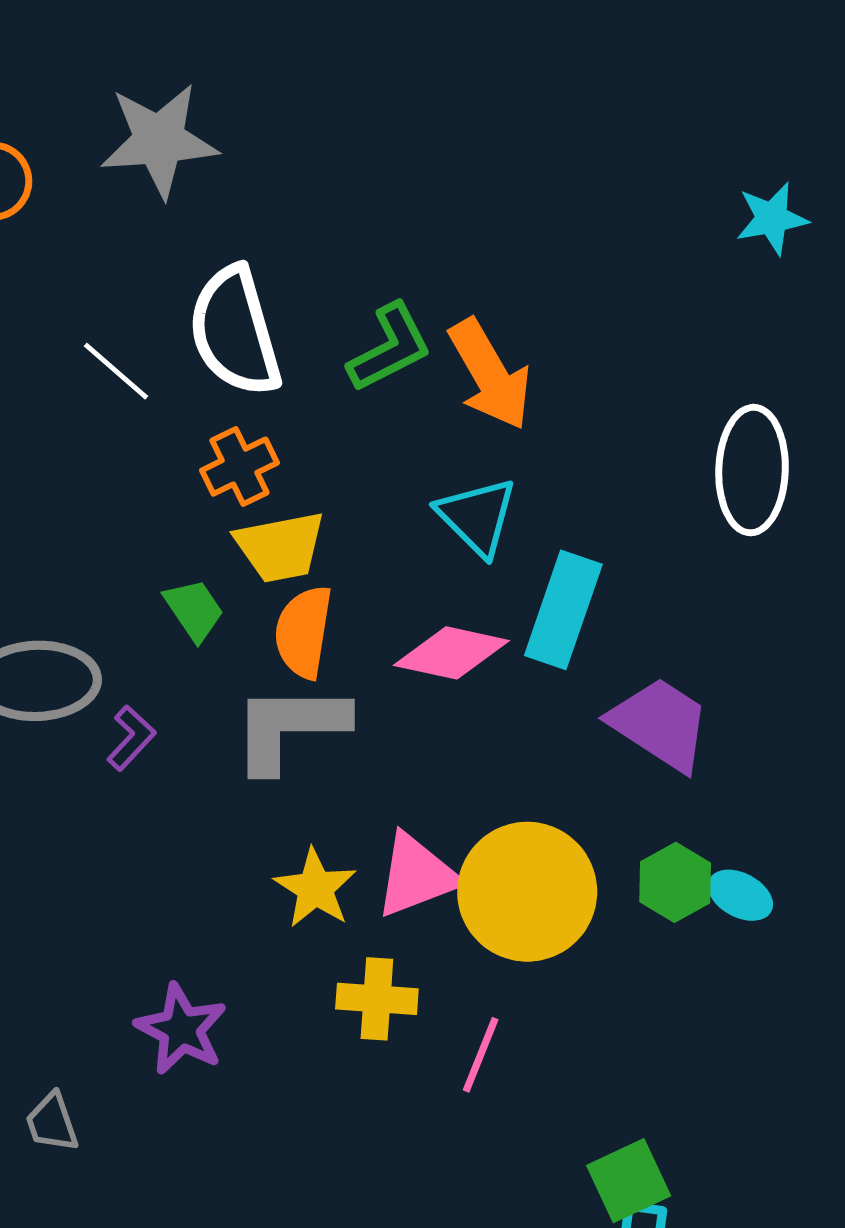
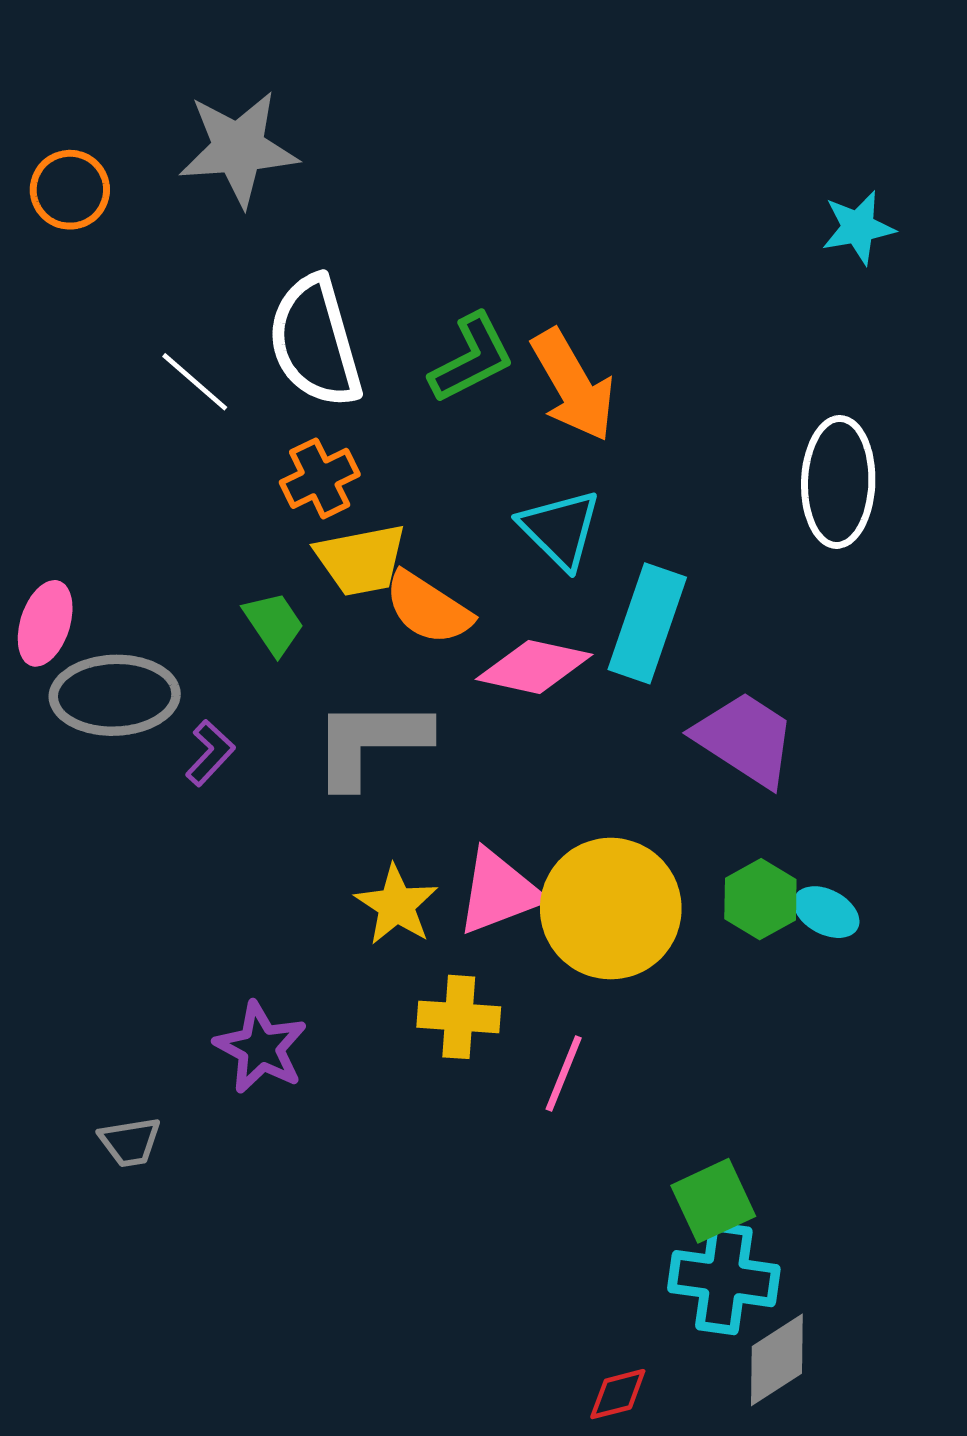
orange semicircle: (304, 632) -> (428, 608), moved, turned -66
gray trapezoid: (52, 1122) -> (130, 1142), turned -80

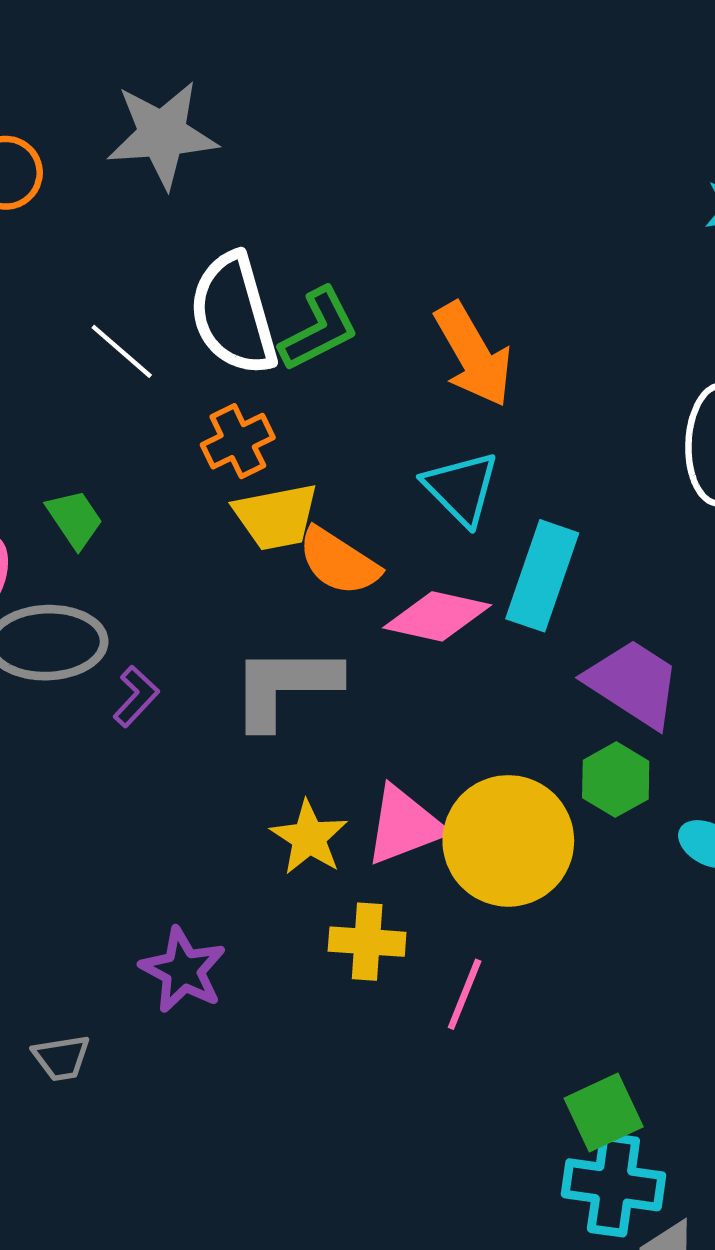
green L-shape: (472, 358) -> (319, 329), moved
green trapezoid: (274, 623) -> (75, 519), moved
green hexagon: (760, 899) -> (616, 780), moved

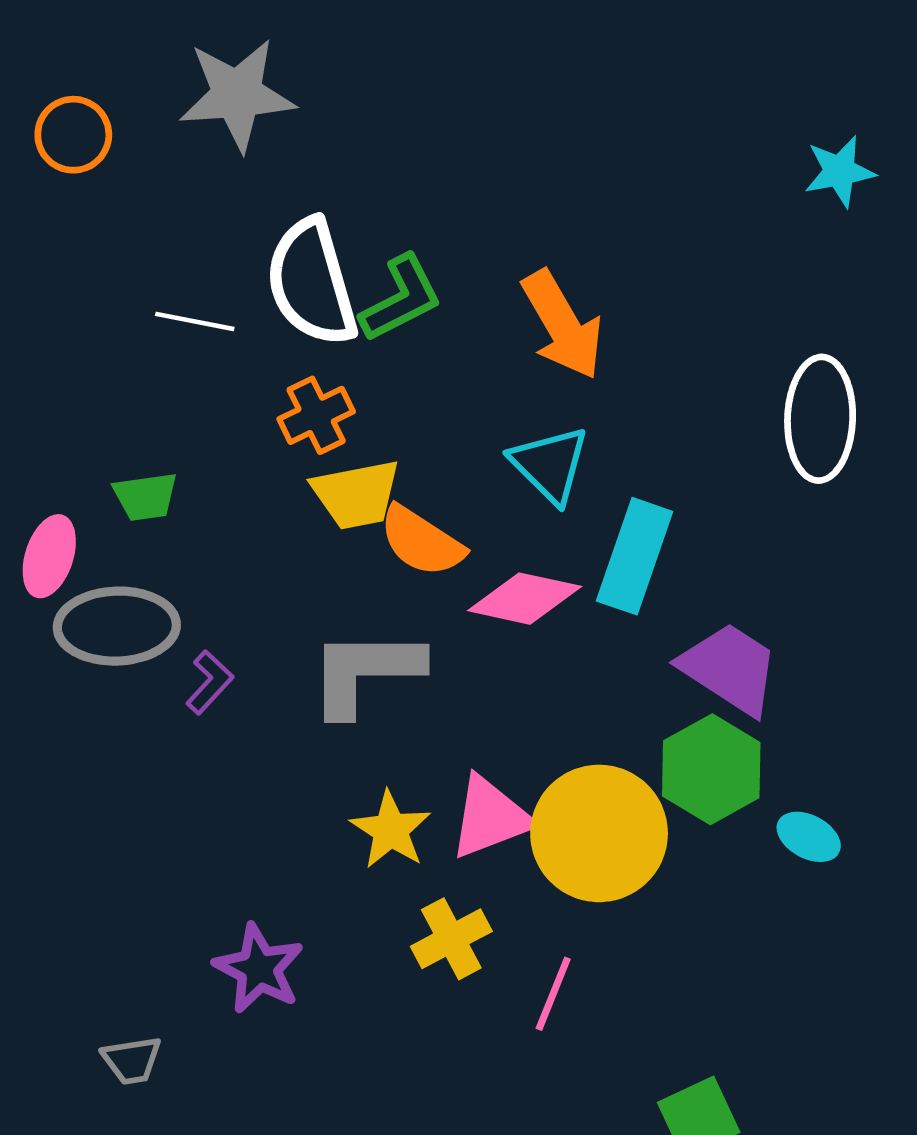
white line: (122, 351) -> (195, 321), turned -30
green trapezoid: (75, 519) -> (145, 497), turned 116
green hexagon: (616, 780) -> (711, 769), size x1.4
yellow cross: (367, 942) -> (451, 939), turned -32

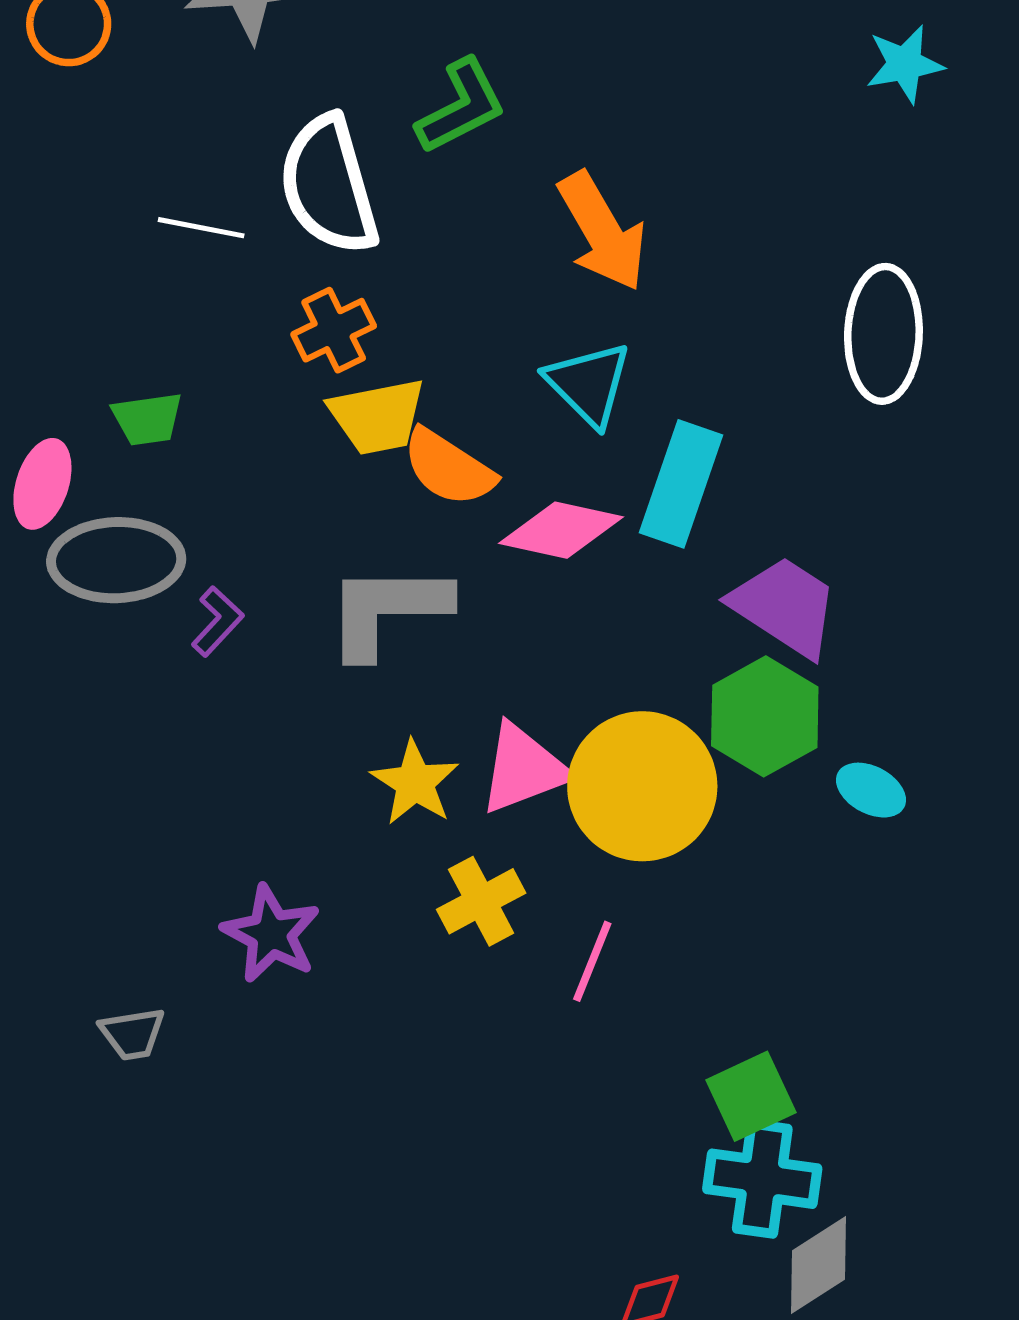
green L-shape: (401, 298) -> (461, 106), moved

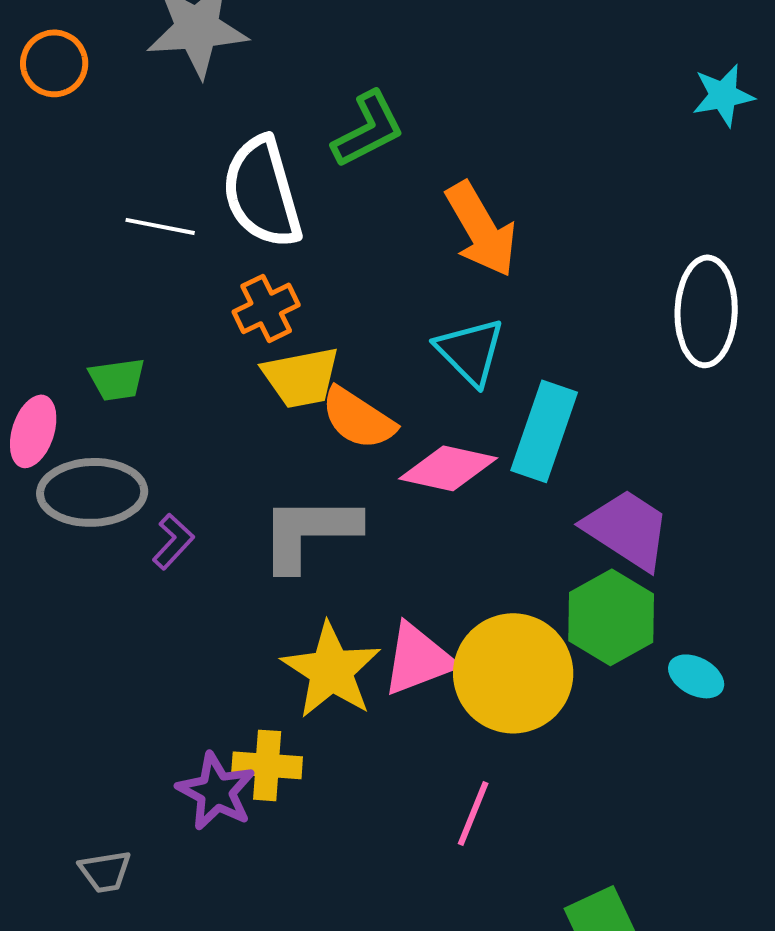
yellow star: (415, 783) -> (331, 670), size x1.4
yellow cross: (481, 901) -> (267, 765), moved, turned 32

